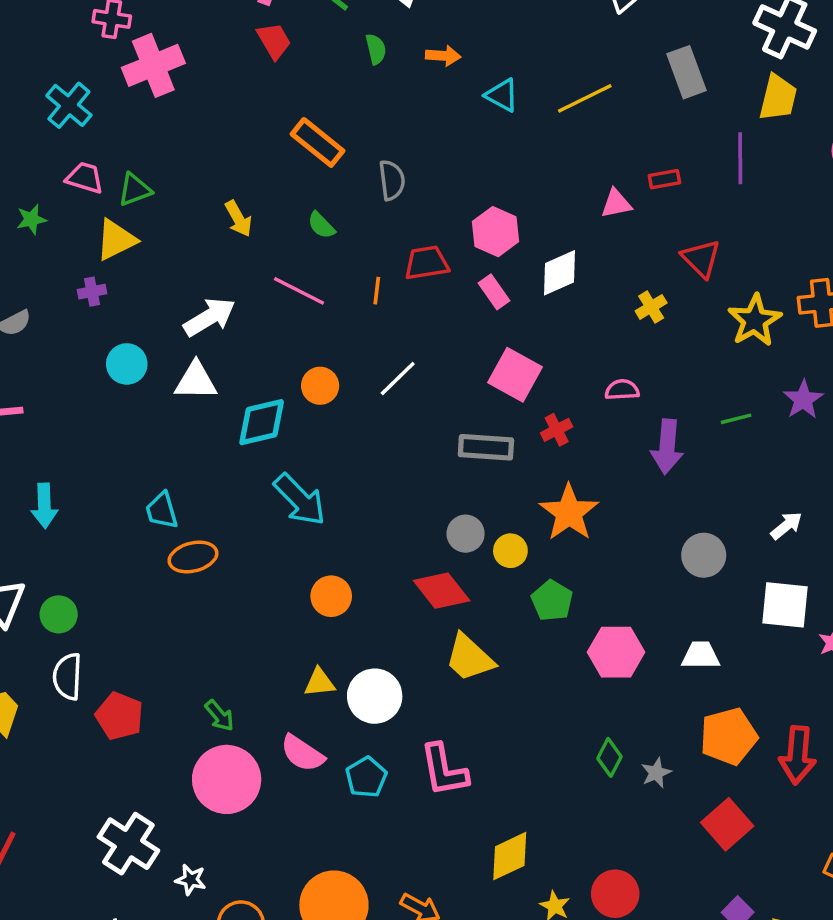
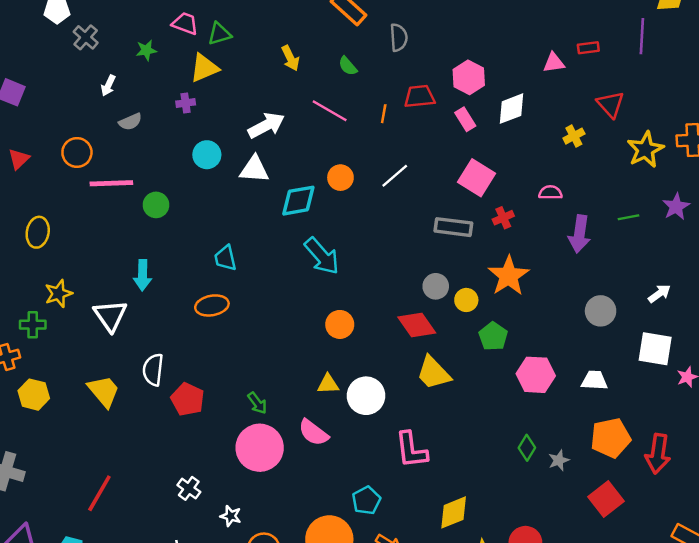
cyan arrow: (44, 506) -> (143, 275), moved
orange ellipse: (193, 557) -> (212, 305), moved
green circle: (59, 614) -> (156, 205), moved
cyan pentagon: (366, 777) -> (366, 500), moved
white cross: (128, 844) -> (189, 488), size x0.6

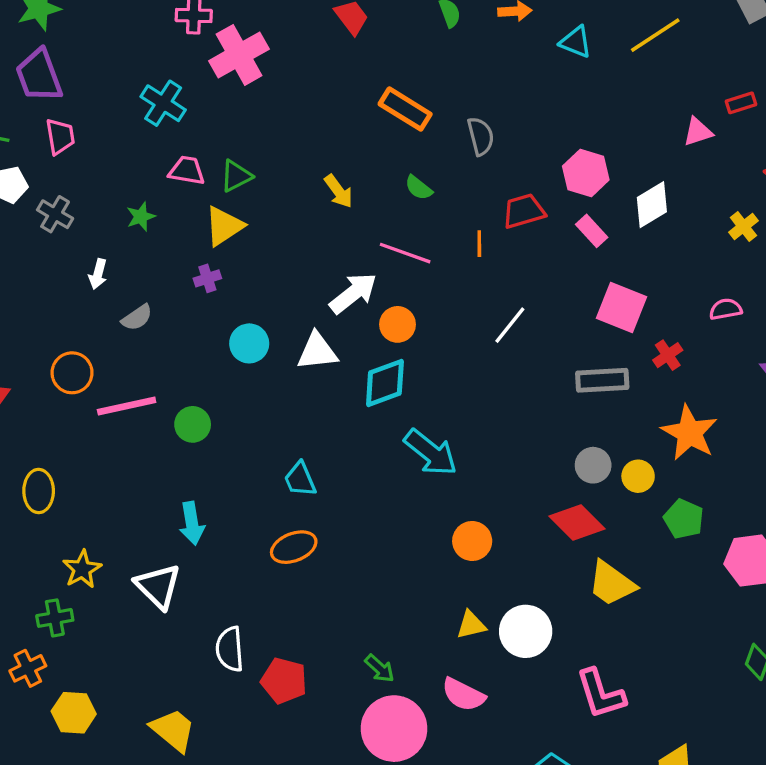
white arrow: (266, 125) -> (353, 293), moved
orange circle: (340, 178) -> (398, 324), moved
yellow trapezoid: (104, 391) -> (173, 730), moved

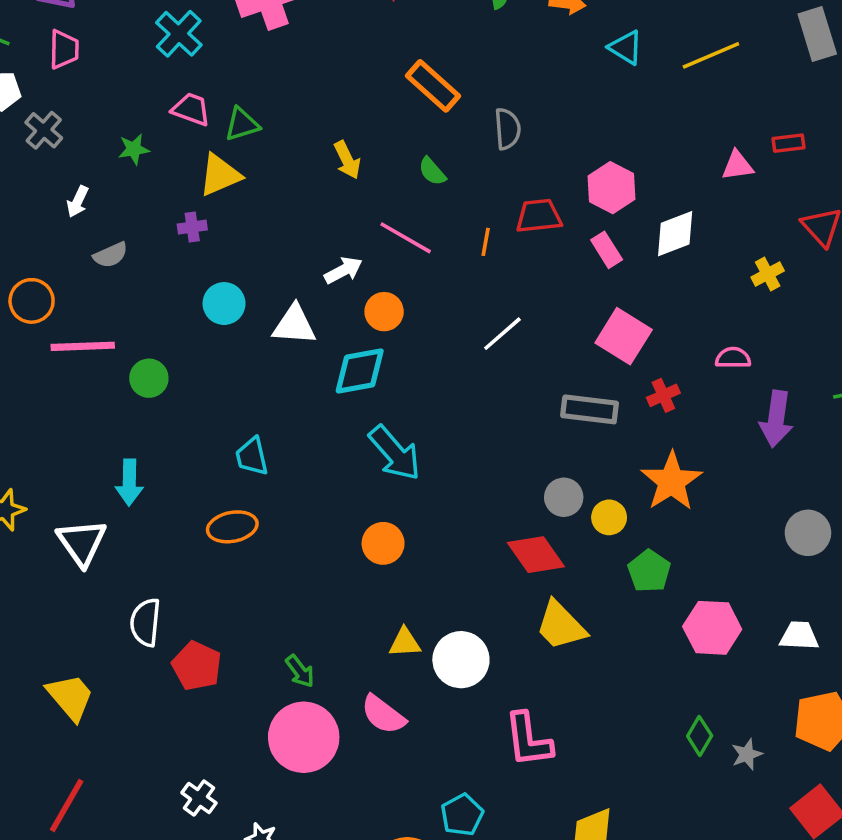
white arrow: (353, 293) -> (343, 270), size x0.7
orange circle: (472, 541) -> (383, 543), moved

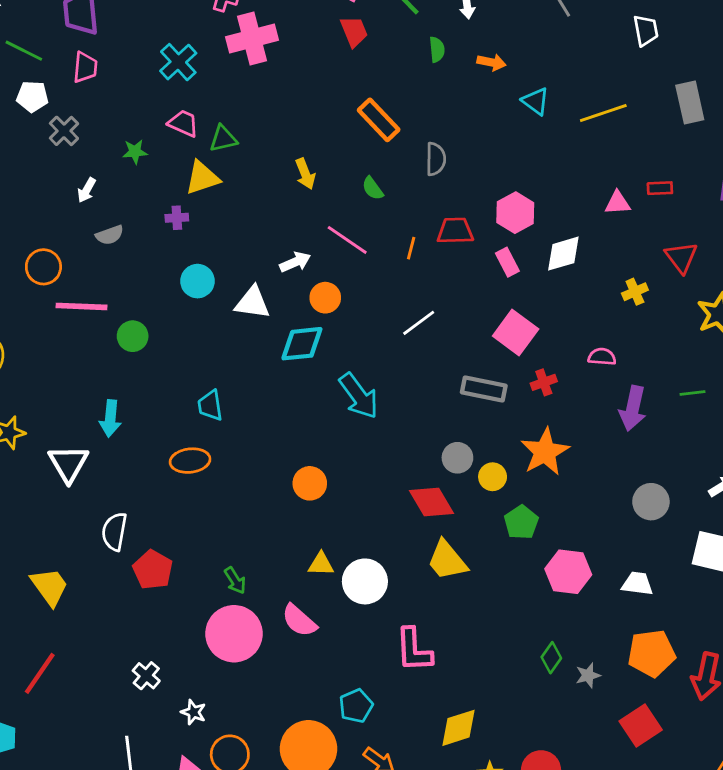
cyan arrow: (395, 453) -> (359, 396), moved

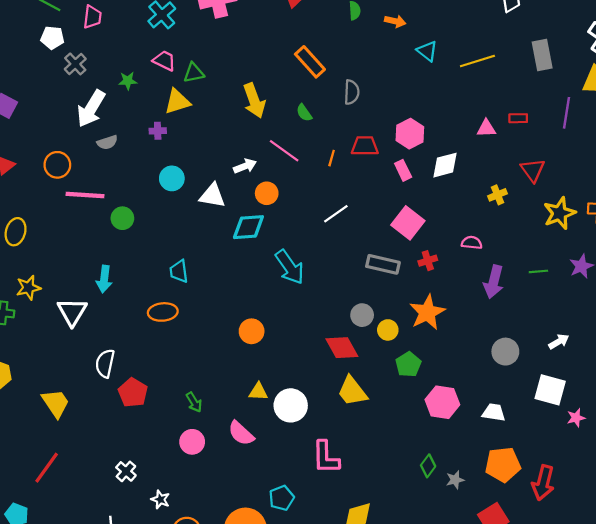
yellow arrow: (305, 174) -> (254, 101), size x1.5
white arrow: (87, 190) -> (91, 109), size x2.0
pink circle: (234, 634) -> (192, 442), size x0.6

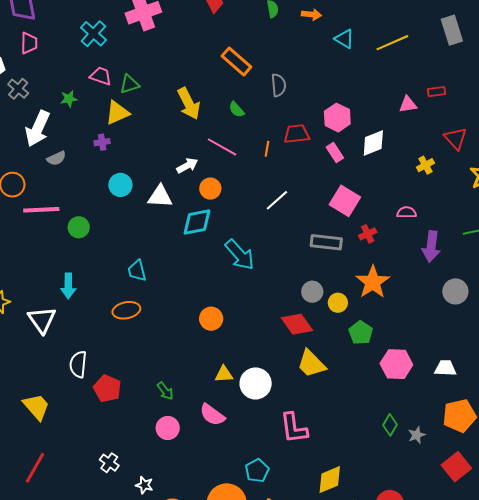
gray circle: (505, 352) -> (455, 291), moved

